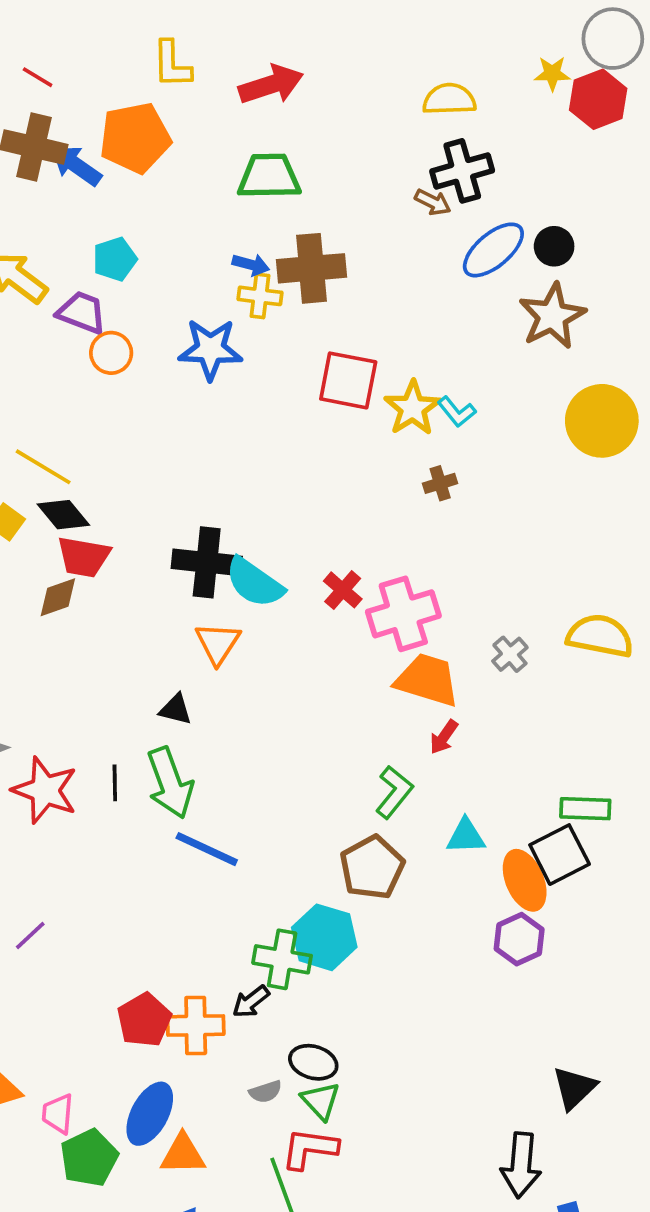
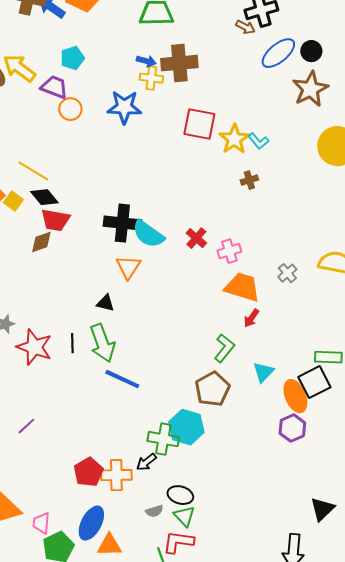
pink cross: (403, 614) -> (229, 251), size x0.6
cyan triangle: (466, 836) -> (263, 372), turned -45

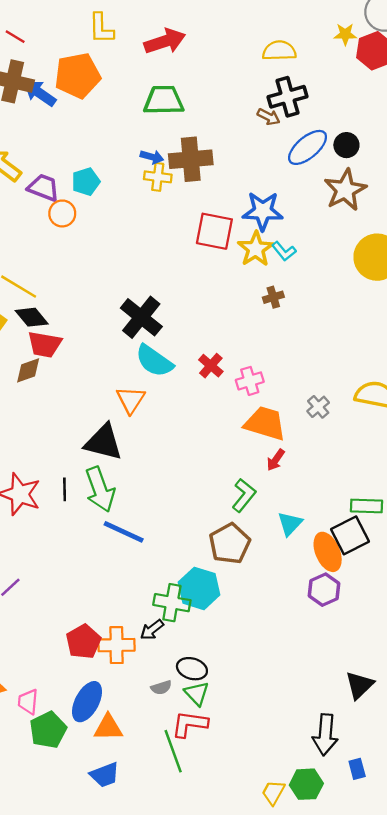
cyan pentagon: (72, 58) -> (86, 182), moved
blue star: (124, 107) -> (263, 211), moved
black cross: (122, 223) -> (141, 317), moved, turned 33
black triangle: (105, 303) -> (104, 442), size x1.8

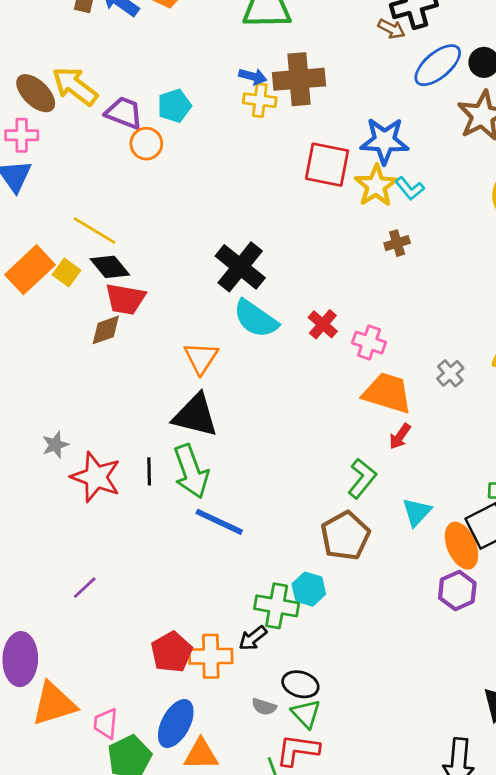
pink cross: (250, 381) -> (369, 343), turned 36
orange triangle: (131, 400) -> (201, 358), moved
cyan hexagon: (199, 588) -> (309, 589), size x0.7
gray semicircle: (161, 688) -> (264, 707), turned 36

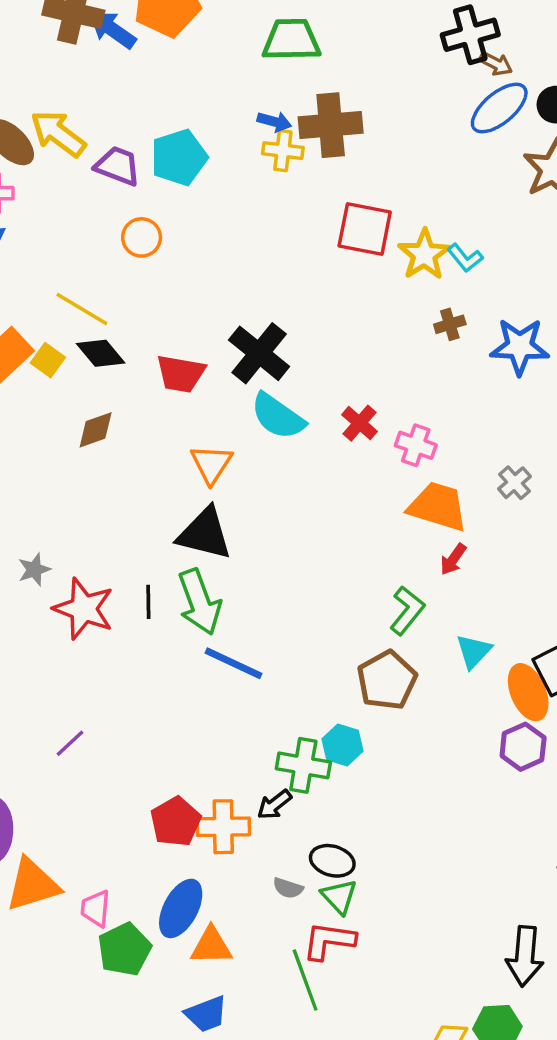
brown arrow: (391, 29) -> (496, 64), moved
cyan pentagon: (174, 106) -> (179, 157), size x1.4
blue star: (384, 141) -> (520, 346), moved
orange circle: (146, 144) -> (142, 237), moved
red trapezoid: (125, 299) -> (181, 374), moved

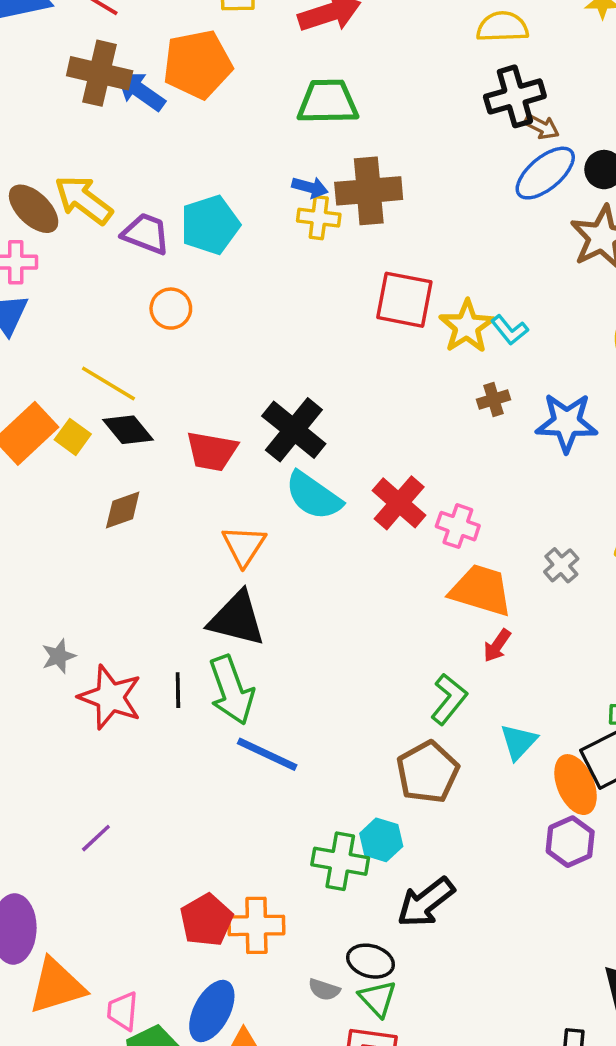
red cross: (360, 423) -> (399, 503), size x1.4
black arrow: (274, 805) -> (426, 902), moved, size x1.6

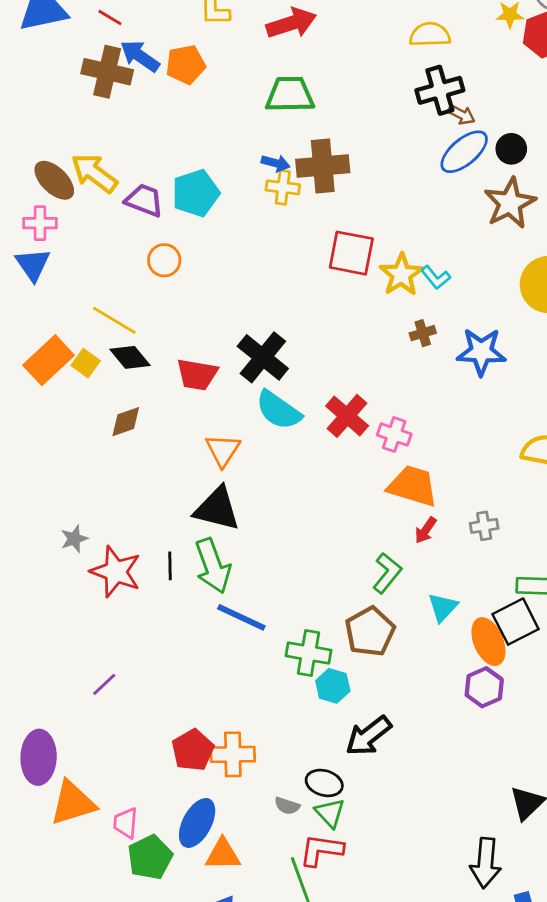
orange pentagon: (198, 64) -> (186, 65), size x0.7
blue arrow: (141, 91) -> (140, 56), moved
gray cross: (561, 565) -> (484, 526), moved, turned 32
green cross: (340, 861) -> (308, 653), moved

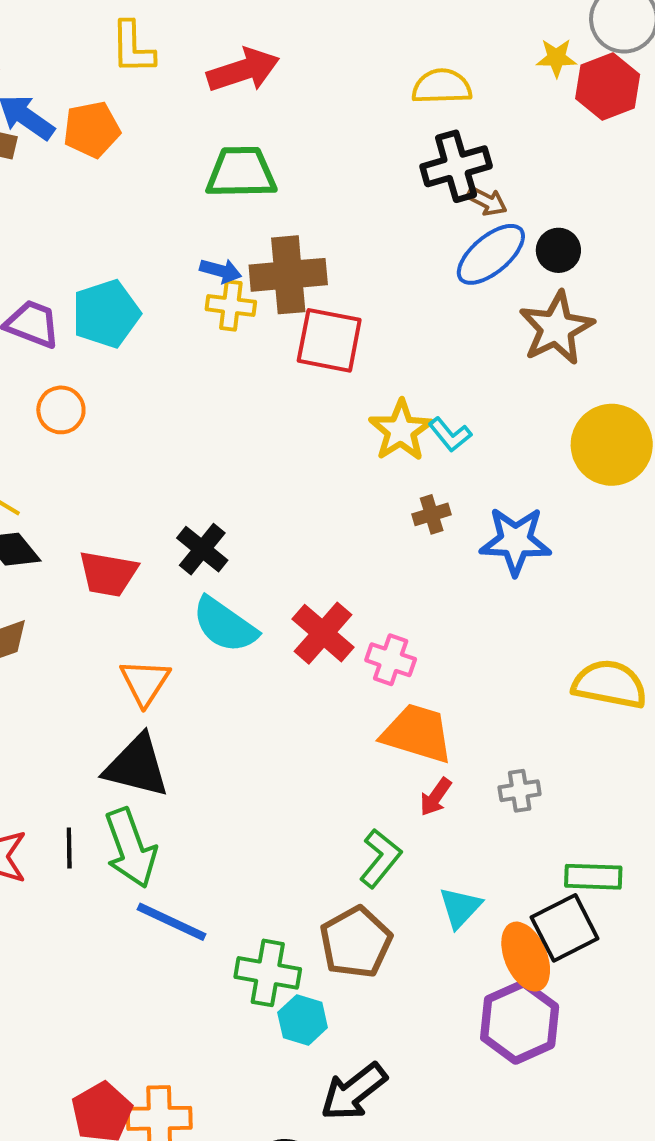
red square: (351, 253) -> (329, 340), moved
black cross: (263, 357) -> (202, 549), size x0.7
purple hexagon: (484, 687) -> (520, 1022), size x1.4

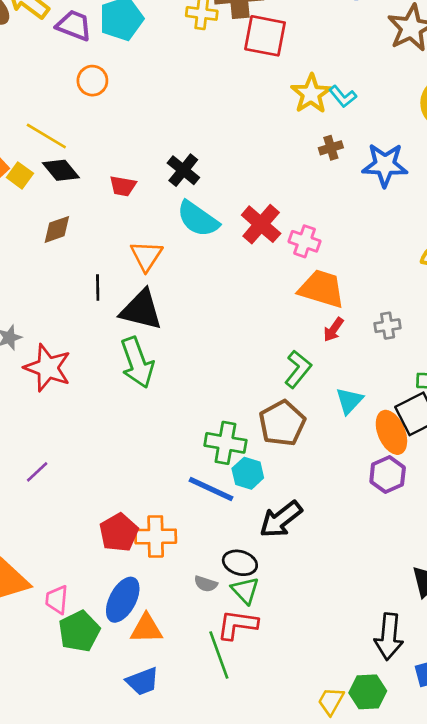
red trapezoid: (108, 574) -> (123, 186), size x0.7
black line: (69, 848) -> (98, 287), moved
blue line: (172, 922) -> (211, 489), moved
purple hexagon: (520, 1022) -> (388, 475), size x0.7

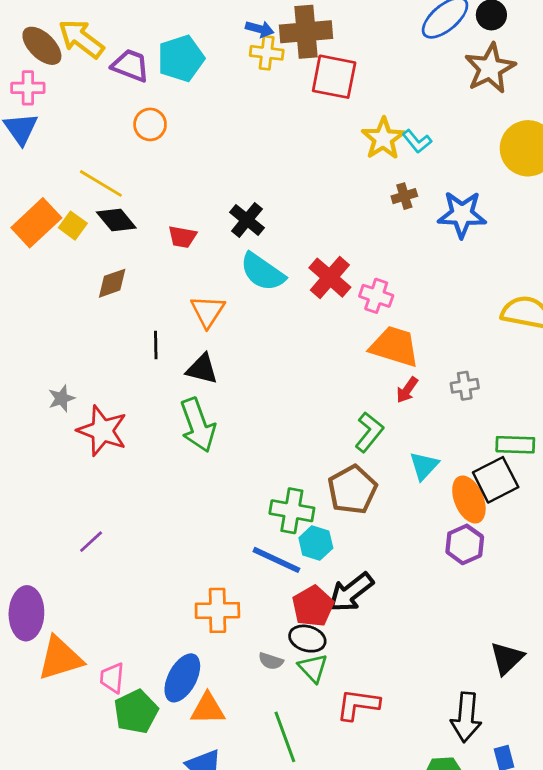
black triangle: (141, 310) -> (202, 369), size x0.7
red pentagon: (119, 532) -> (313, 606), moved
red L-shape: (237, 625) -> (358, 705), moved

